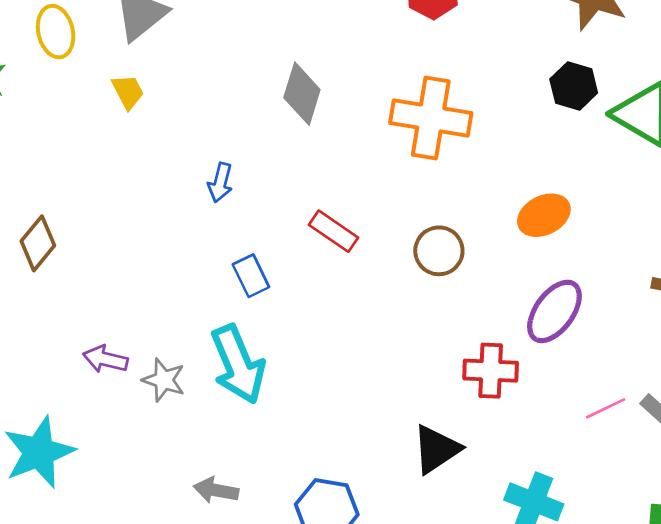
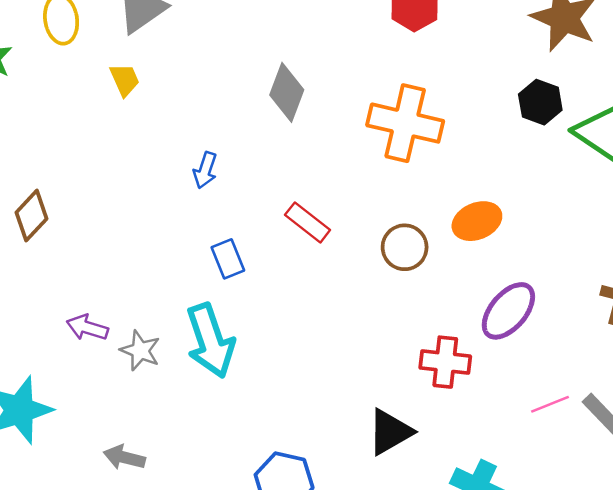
orange ellipse: (544, 215) -> (477, 221), moved
gray arrow: (216, 490) -> (124, 457), moved

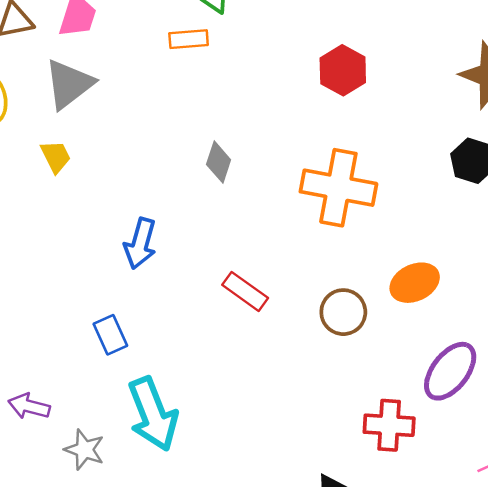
gray diamond: (287, 92) -> (219, 162), size x0.7
blue arrow: (205, 170) -> (140, 244), size x1.4
blue rectangle: (228, 259) -> (110, 335), moved
gray star: (140, 351) -> (84, 450), moved

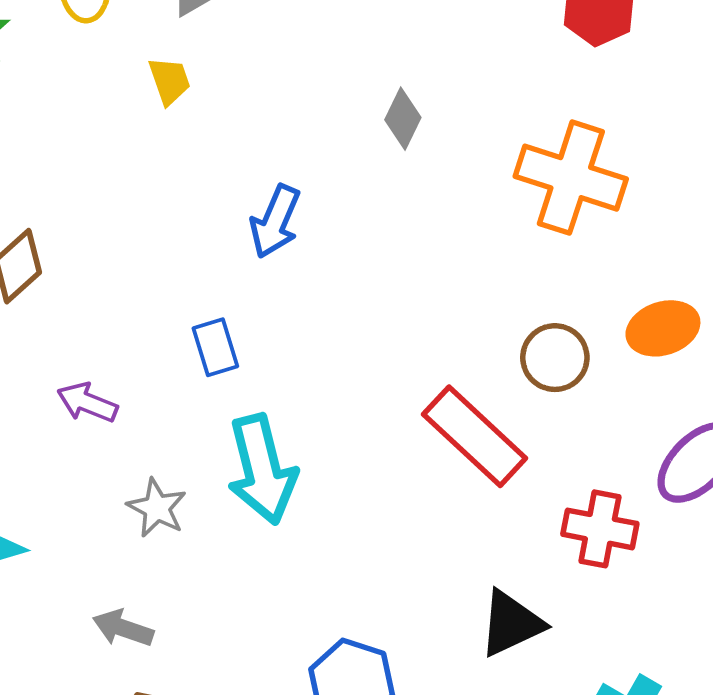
red rectangle: (245, 291) -> (475, 436), moved, size x1.6
purple arrow: (29, 406) -> (87, 403), moved

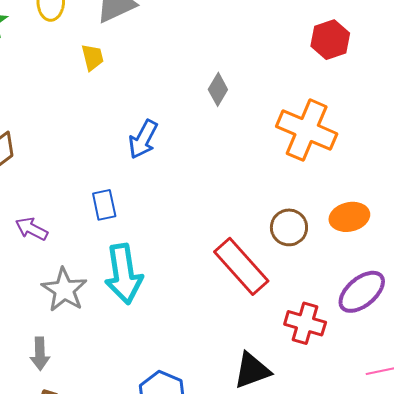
gray star: (157, 508) -> (64, 290), size x1.4
gray arrow: (123, 628) -> (40, 354), turned -116

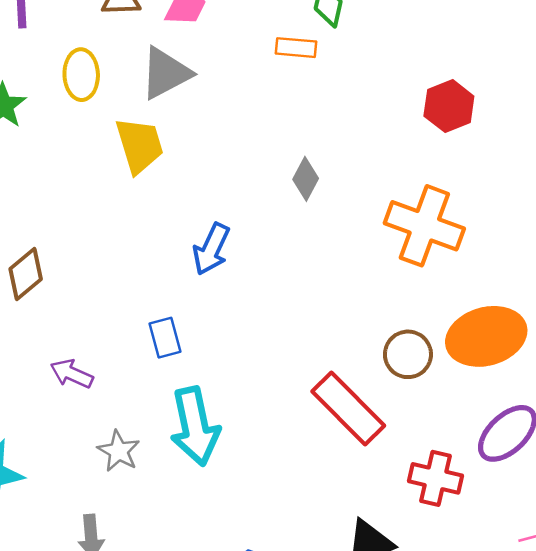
yellow trapezoid: (92, 57) -> (139, 145), size x1.6
orange ellipse: (349, 217) -> (486, 336), size x1.5
gray star: (64, 290) -> (119, 451), size x0.7

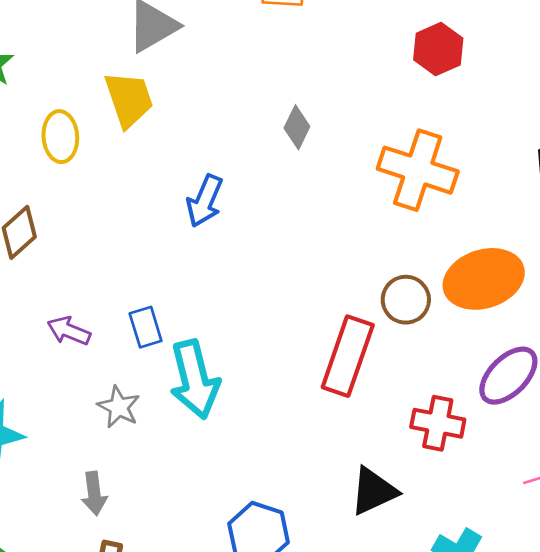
yellow ellipse: (81, 75) -> (60, 137), moved
blue rectangle: (165, 338) -> (146, 327), moved
red rectangle: (348, 409) -> (348, 356), turned 66

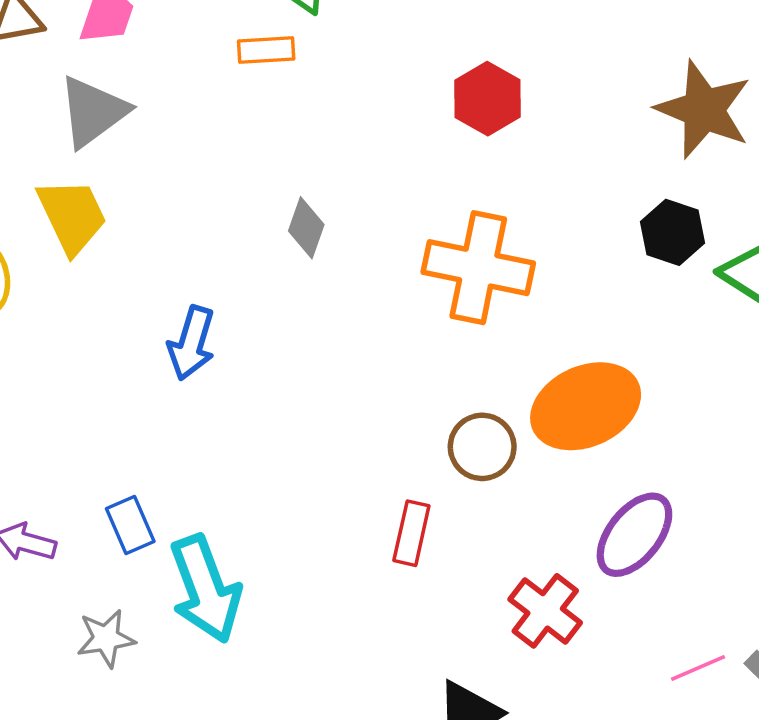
red rectangle: (348, 356) -> (411, 533), size x0.6
gray star: (119, 407) -> (106, 638), turned -30
red cross: (438, 423) -> (545, 611), turned 33

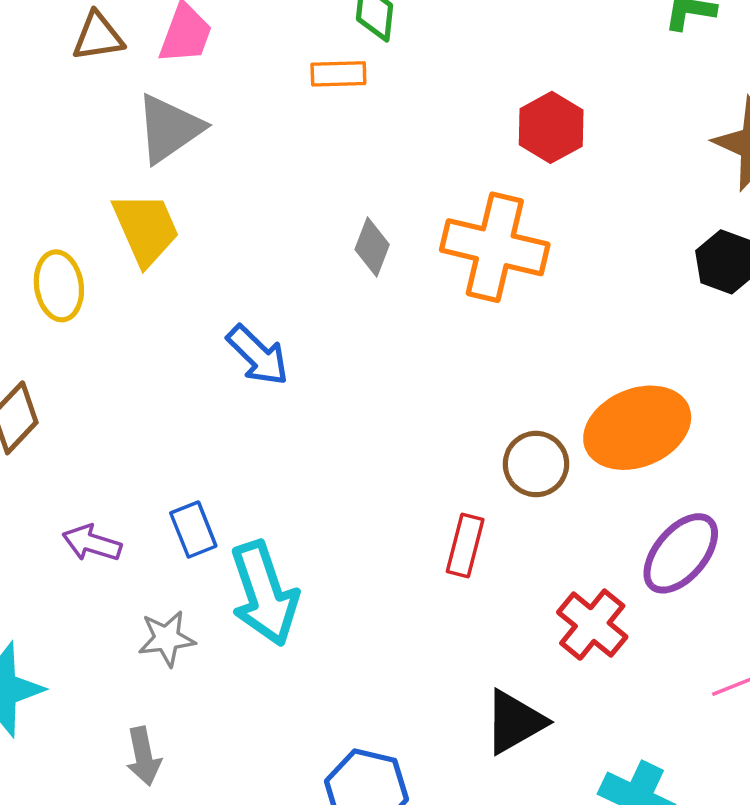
orange cross: (478, 268) -> (495, 247), moved
blue arrow: (191, 343) -> (258, 355), turned -64

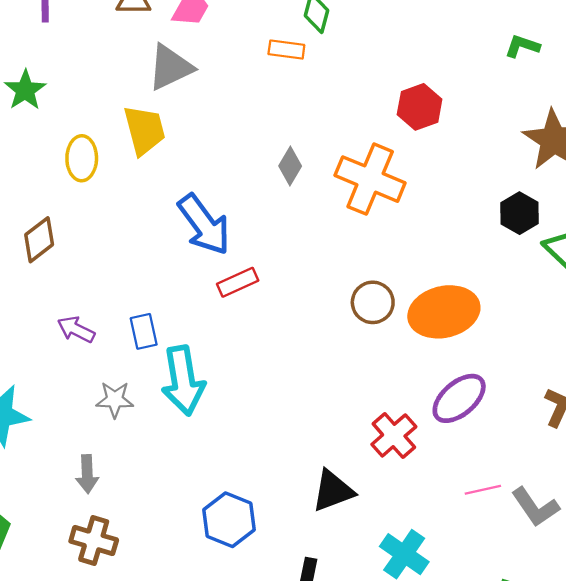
blue arrow: (258, 355) -> (204, 225), size x1.4
brown circle: (536, 464) -> (373, 302), moved
red rectangle: (465, 545) -> (238, 282), moved, turned 42

